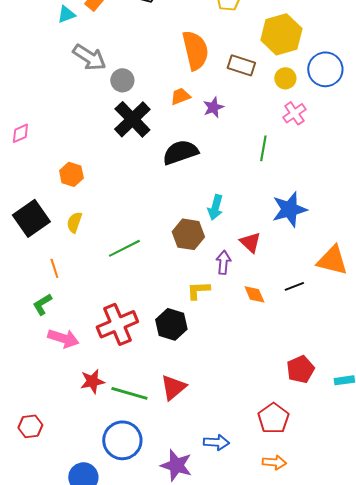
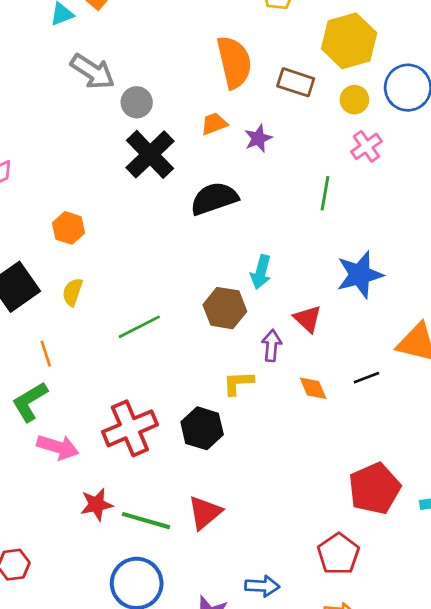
green L-shape: (42, 304) -> (30, 402), size x1.4
red pentagon: (300, 369) -> (374, 488), size x1.4

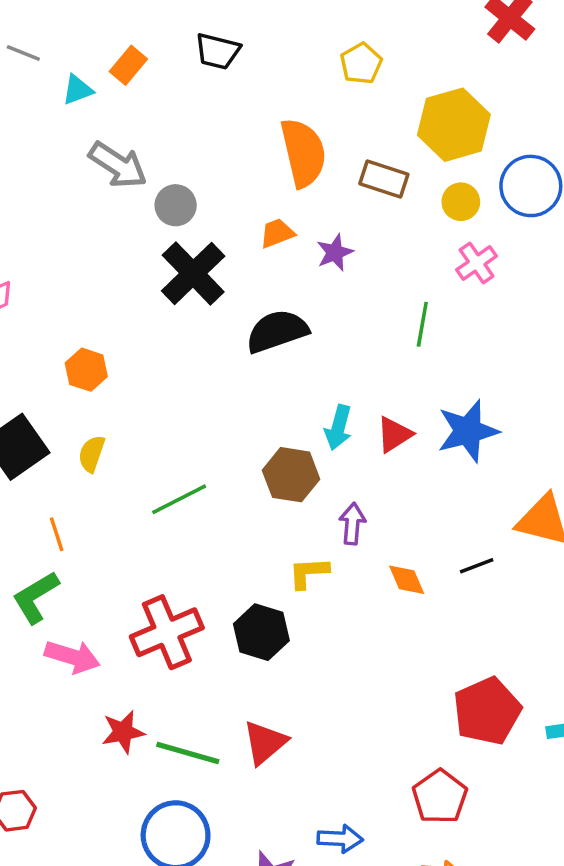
red triangle: (308, 319) -> (394, 434), moved, turned 44

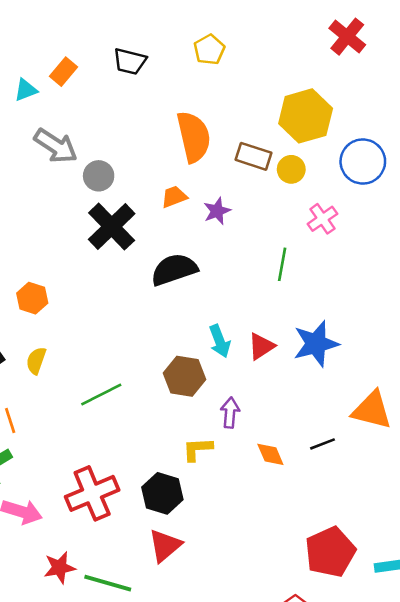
yellow pentagon: (361, 63) -> (209, 50), moved
yellow circle: (461, 202) -> (291, 169), moved
cyan arrow: (338, 427) -> (220, 341), turned -36
red triangle: (265, 742) -> (165, 545), moved

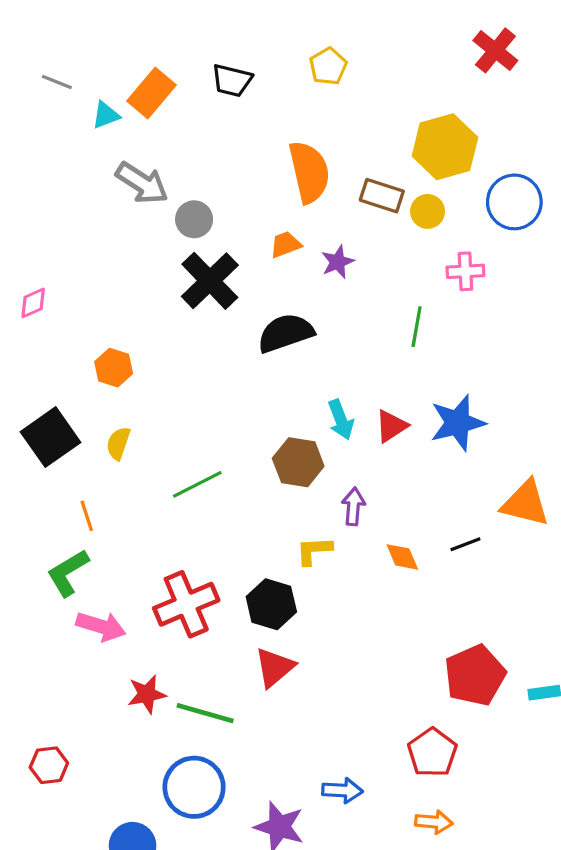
orange rectangle: (63, 72) -> (151, 93), size x1.4
pink cross: (322, 219) -> (465, 271), turned 32

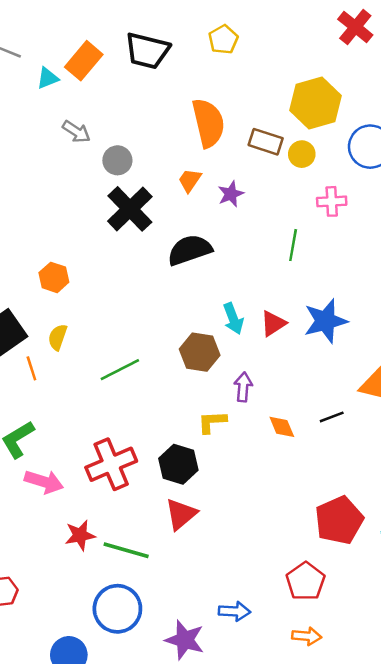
black trapezoid: (232, 80) -> (147, 51), size x1.4
gray arrow: (142, 183) -> (76, 132), size x0.7
orange trapezoid: (286, 245) -> (190, 180), turned -35
orange line: (87, 516) -> (31, 368), moved

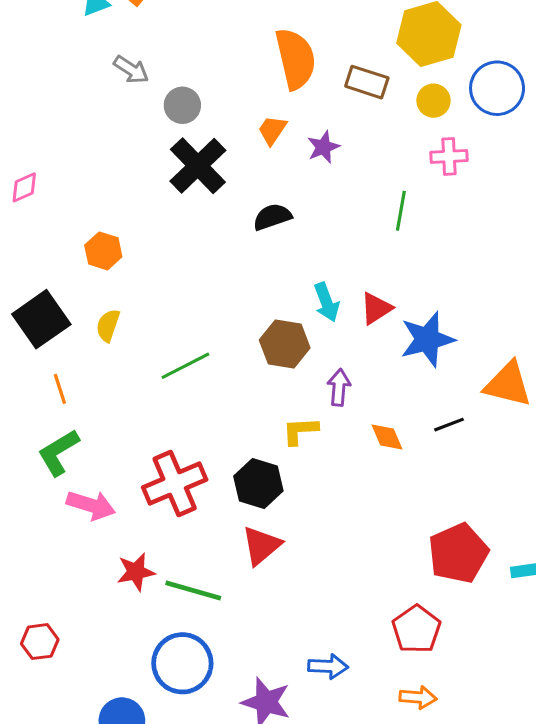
yellow circle: (302, 154) -> (433, 101), moved
black semicircle: (190, 250) -> (272, 217), size x0.7
blue star: (325, 321) -> (427, 339), moved
orange line: (31, 368) -> (60, 389), moved

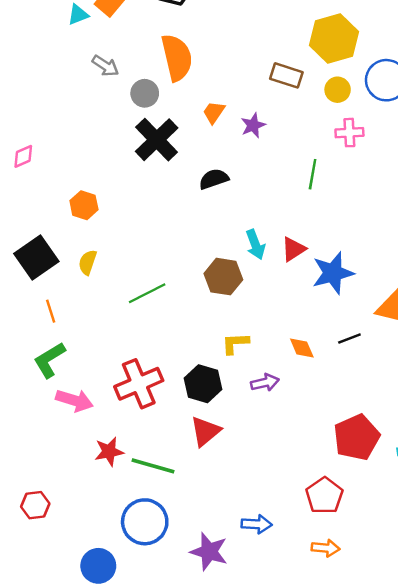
orange semicircle: (296, 59) -> (177, 58), moved
purple arrow: (339, 387) -> (265, 383), moved, turned 72

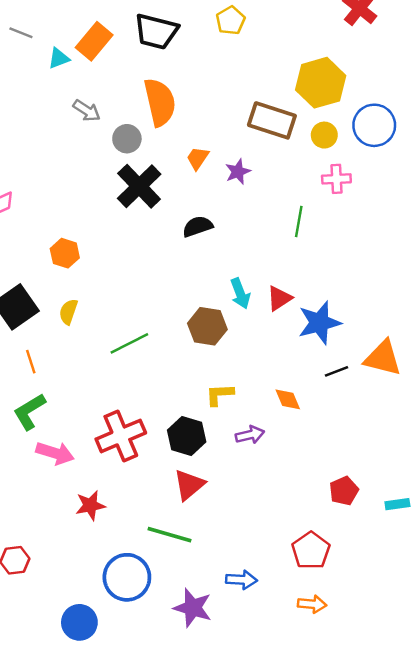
brown rectangle: (286, 75) -> (272, 120), size x1.4
black line: (349, 338) -> (336, 371), moved
red pentagon: (357, 437) -> (344, 491), size x0.6
green line: (153, 466) -> (170, 535), moved

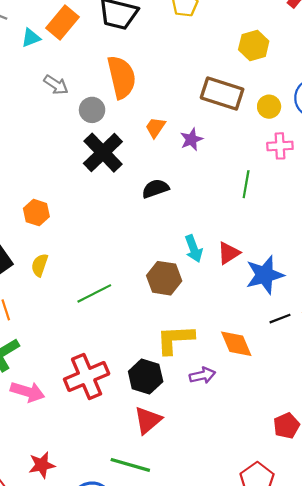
yellow hexagon: (321, 83) -> (254, 45), moved, size x0.7
yellow L-shape: (220, 395) -> (175, 339), size x1.5
orange diamond: (288, 399) -> (236, 344), size x1.4
red star: (90, 505) -> (42, 465), moved

